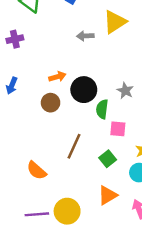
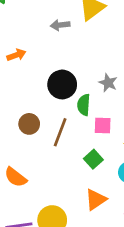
orange arrow: (57, 77) -> (16, 55), moved
brown circle: (51, 103) -> (29, 124), moved
brown line: (74, 146) -> (60, 132), moved

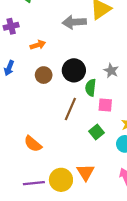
gray arrow: (60, 25) -> (74, 22), size x1.5
brown circle: (29, 124) -> (44, 75), moved
orange triangle: (96, 200) -> (86, 172), moved, turned -30

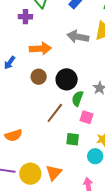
purple cross: (11, 26) -> (25, 17), moved
orange arrow: (38, 45) -> (40, 49), size x1.5
green square: (96, 132) -> (73, 139), turned 32
orange semicircle: (33, 144) -> (13, 135), turned -72

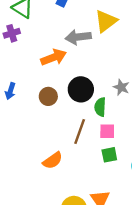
orange arrow: (40, 49) -> (54, 57), moved
pink square: (87, 117) -> (107, 131), moved
orange semicircle: (13, 135) -> (53, 160), moved

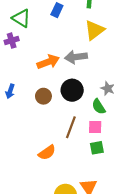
gray arrow: (78, 37) -> (76, 57), moved
green semicircle: (100, 107) -> (99, 107), moved, turned -35

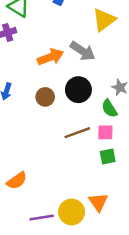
gray arrow: (76, 57) -> (83, 51), turned -140
brown line: (71, 127) -> (77, 133), turned 50
orange semicircle: (47, 153) -> (17, 181), moved

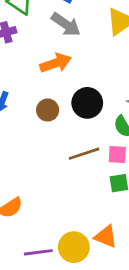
gray arrow: (83, 51) -> (66, 24), moved
orange triangle: (98, 202) -> (106, 236), turned -35

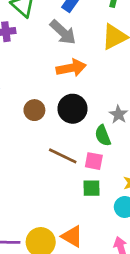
orange arrow: (56, 63) -> (71, 68), moved
brown line: (84, 154) -> (63, 156), turned 36

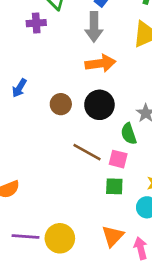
gray arrow: (63, 32) -> (94, 27), turned 44
orange triangle: (72, 236) -> (113, 236), moved, turned 40

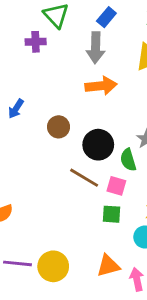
black circle: (99, 105) -> (98, 145), moved
orange triangle: (113, 236) -> (108, 266), turned 30

